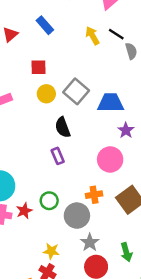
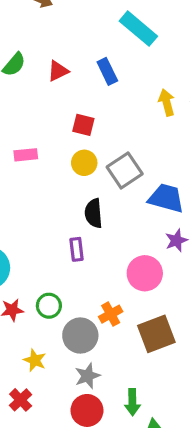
orange cross: (94, 195) -> (111, 314), turned -35
yellow star: (51, 251) -> (35, 360), moved

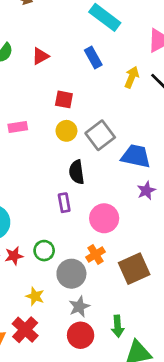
blue rectangle: (107, 71) -> (93, 57), moved
yellow arrow: (167, 103) -> (132, 77), turned 40
pink circle: (145, 273) -> (104, 218), moved
red cross: (21, 400) -> (25, 330), size x1.4

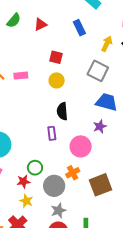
gray square: (100, 135) -> (98, 71), moved, turned -30
purple star: (146, 191) -> (100, 126), moved
red star: (14, 256) -> (23, 182), moved

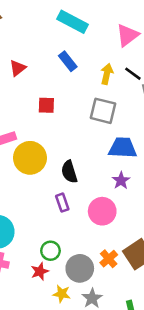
yellow circle: (57, 80) -> (30, 158), moved, size x1.6
orange cross: (73, 173) -> (109, 259), moved
yellow star: (26, 201) -> (62, 294), moved

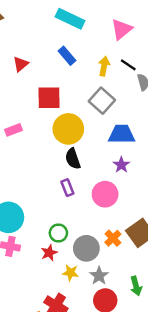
red square: (46, 105) -> (49, 98), size x1.5
gray square: (103, 111) -> (102, 101), turned 30
yellow circle: (30, 158) -> (68, 129), moved

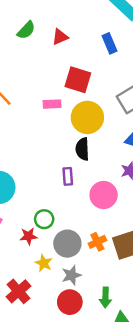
pink rectangle: (13, 130) -> (52, 104), moved

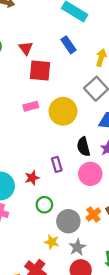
red triangle: (60, 37) -> (26, 48), turned -32
red square: (78, 80) -> (40, 70), moved
black semicircle: (82, 149) -> (83, 147), moved
red star: (29, 236) -> (32, 178), moved

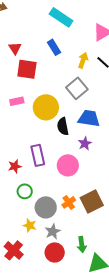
black semicircle: (83, 147) -> (63, 126), moved
purple rectangle: (57, 164) -> (38, 155), size x1.5

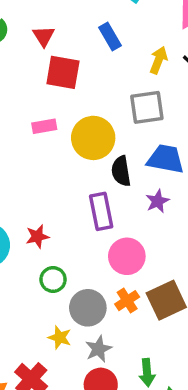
gray square: (77, 88) -> (147, 107), turned 30
purple rectangle: (38, 155) -> (101, 211), moved
pink circle: (68, 165) -> (127, 256), moved

